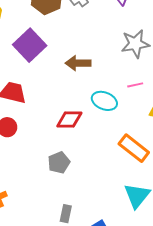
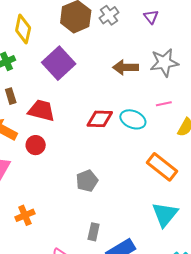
brown arrow: (78, 63) -> (126, 67), moved
red diamond: (69, 119) -> (100, 119), moved

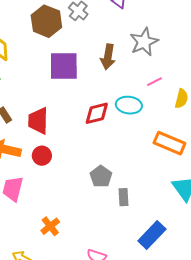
purple square: (59, 63) -> (64, 66), moved, turned -32
brown arrow: (126, 67) -> (108, 57), turned -65
red trapezoid: (41, 110) -> (38, 121), turned -88
gray rectangle: (94, 232) -> (124, 197), moved

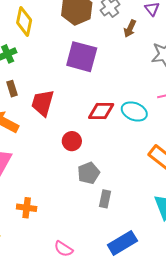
brown arrow: (108, 57) -> (130, 29), moved, size x0.7
red circle: (42, 156) -> (72, 141), moved
orange cross: (50, 226) -> (27, 208), turned 30

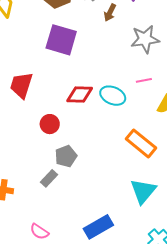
gray rectangle: (105, 199) -> (49, 178), moved, turned 30

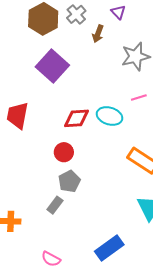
purple square: (61, 40) -> (52, 66), turned 32
red circle: (50, 124) -> (64, 152), moved

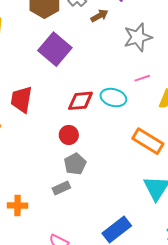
brown arrow: (98, 34) -> (100, 16), turned -138
gray rectangle: (55, 205) -> (61, 188), turned 30

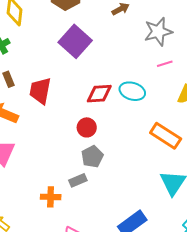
pink line: (142, 78) -> (165, 64), moved
orange cross: (18, 206) -> (51, 197), moved

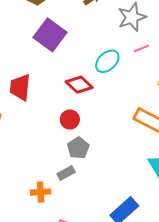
cyan ellipse: (132, 91) -> (107, 61), moved, turned -55
red diamond: (99, 94) -> (79, 85), turned 52

